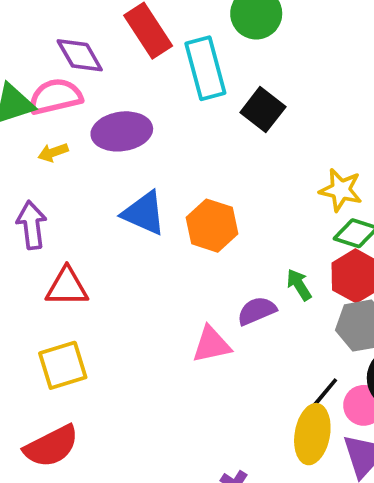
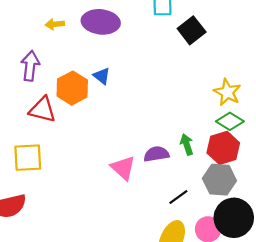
blue triangle: (144, 213) -> (102, 76), size x0.6
orange hexagon: (212, 226) -> (72, 88), moved
pink triangle: (211, 345) -> (123, 168), turned 40
black line: (325, 392) -> (178, 197), moved

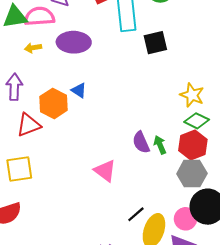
black square: (192, 30) -> (155, 43), turned 30
red triangle: (43, 110) -> (29, 125), turned -30
purple semicircle: (156, 154) -> (141, 142), moved, turned -100
black line: (178, 197) -> (136, 214), moved

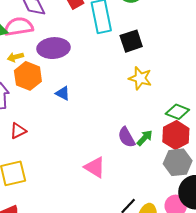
yellow star: (192, 95) -> (140, 78), moved
orange hexagon: (53, 103) -> (28, 76), moved
red triangle: (29, 125) -> (18, 131), size x0.7
green arrow: (160, 145) -> (145, 138), turned 72

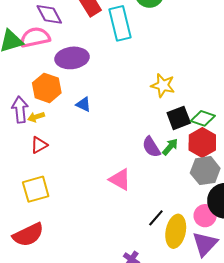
black square: (131, 41) -> (179, 118), moved
yellow arrow: (15, 57) -> (36, 117), moved

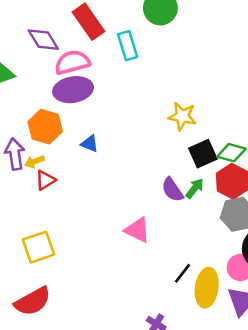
cyan rectangle: (120, 23) -> (128, 46), size x0.7
pink semicircle: (35, 37) -> (72, 62), moved
red triangle: (39, 145) -> (45, 180), moved

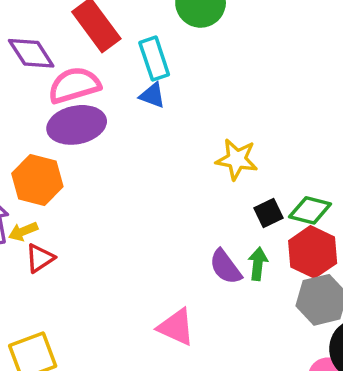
blue triangle: (90, 144) -> (152, 95), moved
black square: (203, 154) -> (268, 213), size x0.7
green arrow: (195, 188) -> (258, 264), turned -30

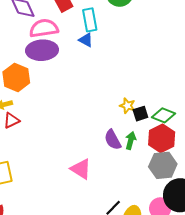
yellow star: (237, 159) -> (127, 106), moved, size x0.7

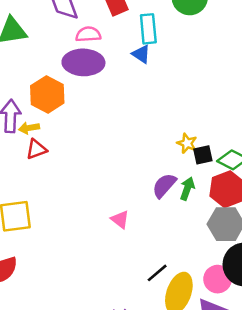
pink semicircle: (44, 28) -> (88, 34), size x0.7
purple semicircle: (113, 140) -> (164, 185), turned 65
pink triangle: (81, 169) -> (120, 219), size x0.7

